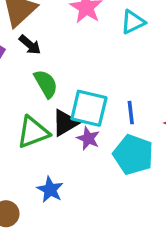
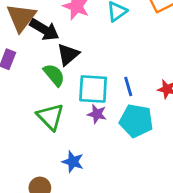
black arrow: (30, 45) -> (44, 30), moved, size x1.5
black triangle: (65, 123) -> (68, 54), moved
green triangle: (33, 132) -> (50, 117), turned -44

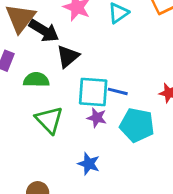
green semicircle: (54, 75) -> (36, 80), moved, turned -50
blue line: (128, 86) -> (118, 91), moved, turned -60
blue star: (73, 162) -> (89, 164), moved

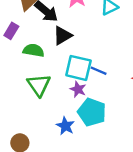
cyan pentagon: (137, 125) -> (92, 112), moved

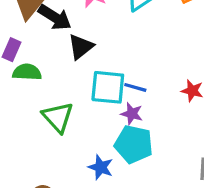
green semicircle: (34, 50) -> (27, 72), moved
purple star: (78, 89) -> (132, 114), moved

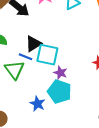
black triangle: (81, 47) -> (33, 44), moved
blue line: (135, 87) -> (25, 57), moved

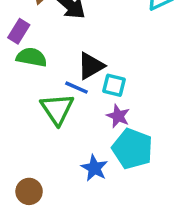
cyan square: (47, 55) -> (114, 85), size x0.6
purple star: (60, 73) -> (118, 116), moved

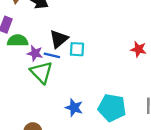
purple star: (118, 116) -> (35, 53), moved
cyan pentagon: (132, 149) -> (112, 108), moved

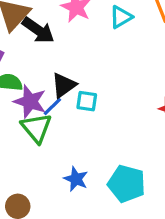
purple star: (35, 53) -> (30, 102), size x1.5
blue line: (52, 55) -> (52, 106), turned -63

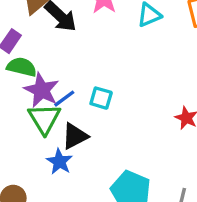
black triangle: (64, 85) -> (75, 136), moved
blue star: (76, 179) -> (59, 162), moved

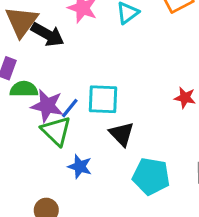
cyan square: (101, 98) -> (103, 99), size x1.5
black triangle: (75, 136) -> (122, 134), moved, turned -32

